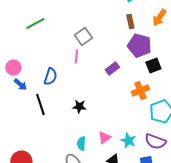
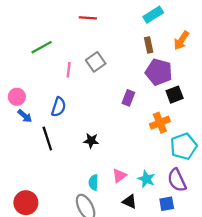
pink line: (76, 56) -> (69, 70), moved
purple rectangle: (112, 68) -> (128, 98), turned -32
purple semicircle: (155, 142) -> (177, 180), turned 45

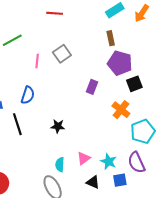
orange arrow: (181, 40) -> (142, 13), moved
orange cross: (160, 123) -> (121, 110), turned -30
blue square: (167, 204) -> (120, 180), moved

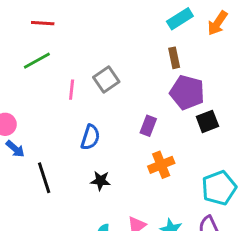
red line: (55, 13) -> (43, 23), moved
blue semicircle: (28, 95) -> (90, 137), moved
orange cross: (121, 110) -> (161, 165), moved, turned 30

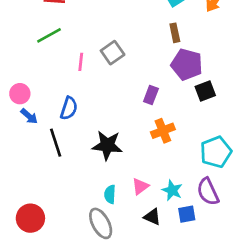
blue semicircle: (90, 137) -> (69, 108), moved
black star: (100, 181) -> (107, 145), size x1.6

